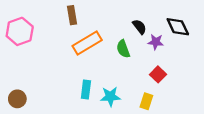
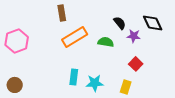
pink hexagon: (20, 31) -> (17, 41), moved
green semicircle: (123, 49) -> (106, 42), turned 119

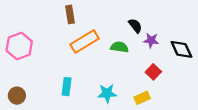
black diamond: (153, 23) -> (181, 49), moved
cyan rectangle: (74, 77) -> (67, 87), moved
yellow rectangle: (126, 87) -> (142, 98), turned 48

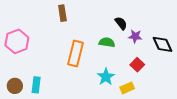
orange rectangle: (85, 41) -> (76, 54), moved, turned -45
cyan rectangle: (67, 87) -> (36, 85), moved
cyan star: (107, 93) -> (106, 77), moved, turned -30

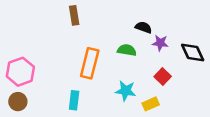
black semicircle: (121, 23) -> (144, 27), turned -32
pink hexagon: (17, 41) -> (20, 72), moved
cyan star: (106, 77) -> (126, 91), turned -30
cyan rectangle: (36, 85) -> (74, 100), moved

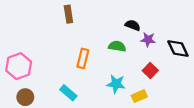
orange rectangle: (90, 63) -> (83, 58), size x0.7
cyan rectangle: (74, 100) -> (68, 93), turned -56
brown circle: (18, 102) -> (25, 97), moved

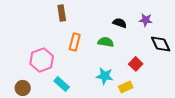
purple star: (148, 40) -> (146, 20), moved
orange rectangle: (83, 58) -> (75, 42), moved
pink hexagon: (19, 66) -> (42, 60), moved

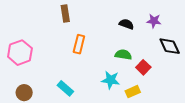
green semicircle: (106, 42) -> (123, 55), moved
pink hexagon: (42, 60) -> (20, 53), moved

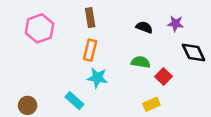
brown rectangle: (65, 14) -> (90, 18), moved
pink hexagon: (20, 53) -> (40, 28), moved
cyan star: (111, 80) -> (97, 78), moved

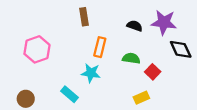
purple star: (175, 24) -> (164, 22), size x1.6
pink hexagon: (40, 28) -> (37, 49), moved
orange rectangle: (90, 50) -> (100, 47), moved

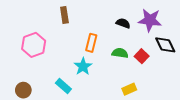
brown rectangle: (84, 17) -> (64, 15), moved
red square: (153, 72) -> (142, 56), moved
cyan star: (91, 73) -> (83, 66), turned 30

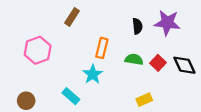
brown rectangle: (64, 15) -> (72, 17), turned 42
black semicircle: (123, 23) -> (137, 26), turned 64
black diamond: (165, 45) -> (184, 65), moved

